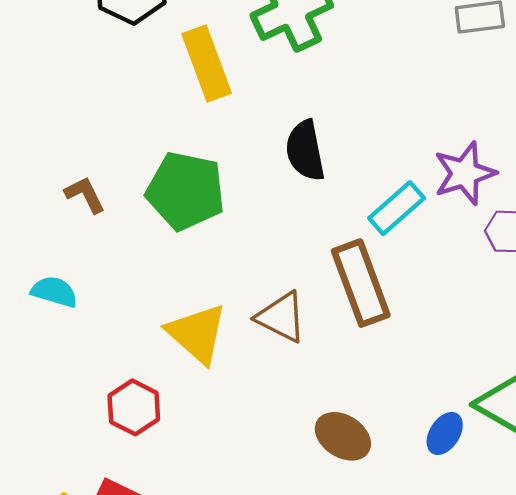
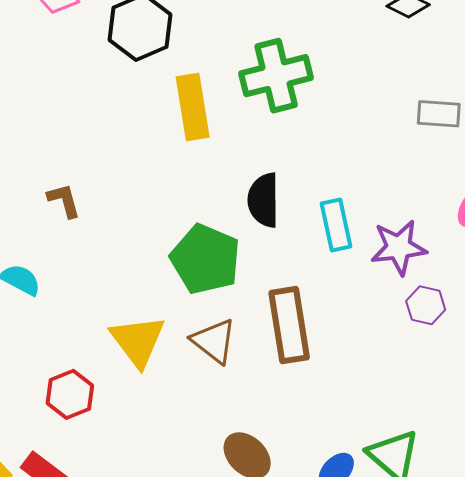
green pentagon: (186, 191) -> (205, 259), moved
cyan rectangle: (397, 208) -> (336, 225), moved, turned -72

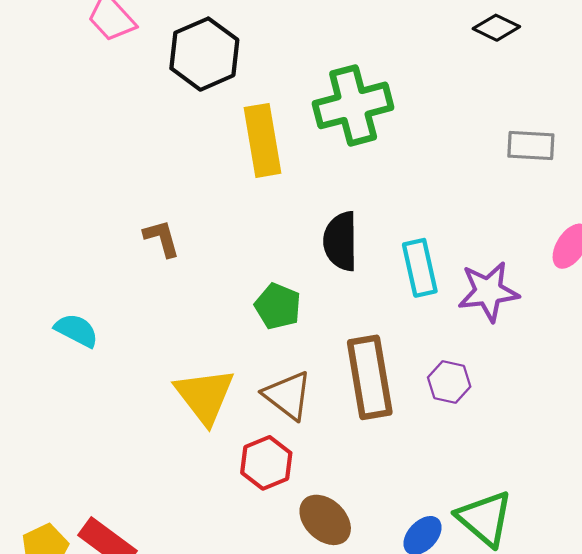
brown L-shape: (64, 200) -> (162, 238), moved
green pentagon: (205, 259) -> (278, 306), size x0.6
purple hexagon: (426, 305) -> (449, 382), moved
red hexagon: (70, 394) -> (266, 463), moved

